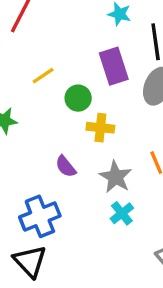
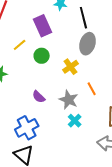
purple rectangle: (114, 66) -> (42, 26), moved
yellow cross: (100, 128) -> (71, 67), moved, turned -35

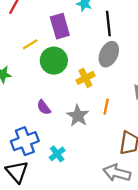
green circle: (42, 56) -> (54, 61), size x1.5
orange line: (92, 89) -> (106, 107), turned 32
cyan cross: (75, 121) -> (57, 154), moved

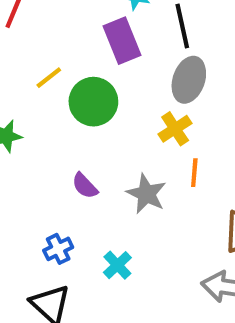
purple rectangle: (60, 26) -> (122, 41), moved
yellow cross: (85, 78) -> (175, 129), moved
blue cross: (25, 141) -> (58, 249), size x0.6

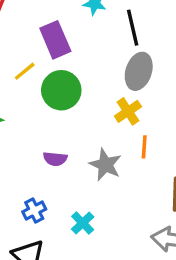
purple rectangle: (122, 41) -> (55, 40), moved
purple semicircle: (85, 186) -> (55, 159), turned -40

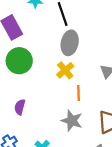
purple semicircle: (55, 159) -> (20, 107), turned 105
gray star: (105, 165) -> (72, 121), moved

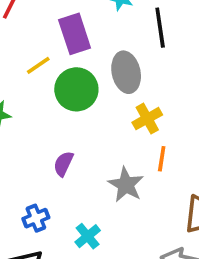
gray ellipse: (70, 43) -> (126, 72), moved, turned -35
gray star: (72, 121) -> (126, 185), moved

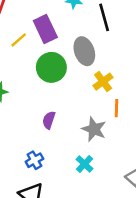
yellow line: (38, 65) -> (19, 40), moved
cyan cross: (88, 236) -> (85, 164), moved

